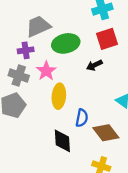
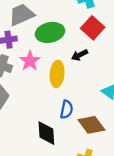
red square: (107, 39) -> (93, 28), turned -30
yellow ellipse: (59, 96) -> (57, 74), moved

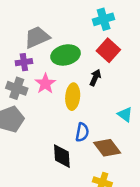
black arrow: (80, 55) -> (95, 78), turned 140

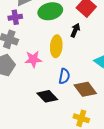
pink star: (45, 84) -> (33, 59), moved, turned 30
black diamond: (62, 156) -> (47, 96), turned -40

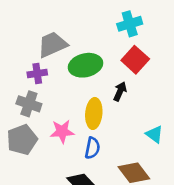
blue semicircle: (64, 76) -> (92, 148), moved

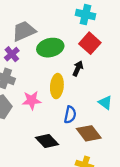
cyan cross: (130, 24) -> (85, 15), turned 30
purple cross: (37, 73) -> (12, 54), turned -32
blue semicircle: (92, 148) -> (70, 115), moved

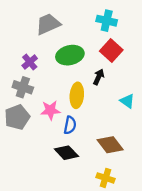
gray trapezoid: (24, 31) -> (48, 24), moved
cyan triangle: (105, 103) -> (127, 101), moved
blue semicircle: (70, 115) -> (70, 125), moved

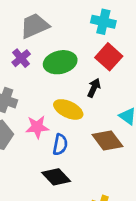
purple cross: (30, 62) -> (21, 58), moved
yellow ellipse: (77, 95) -> (68, 109), turned -70
brown diamond: (110, 145) -> (107, 140), moved

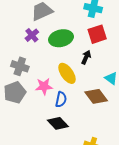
red square: (109, 57) -> (97, 34), turned 30
yellow ellipse: (68, 109) -> (67, 73), turned 30

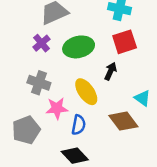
gray cross: (20, 66) -> (39, 83), moved
gray pentagon: (15, 92) -> (26, 130), moved

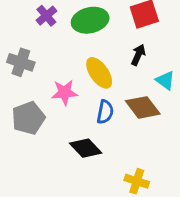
black arrow: (111, 71) -> (138, 55), moved
gray cross: (39, 83) -> (21, 62), moved
blue semicircle: (79, 125) -> (105, 112), moved

